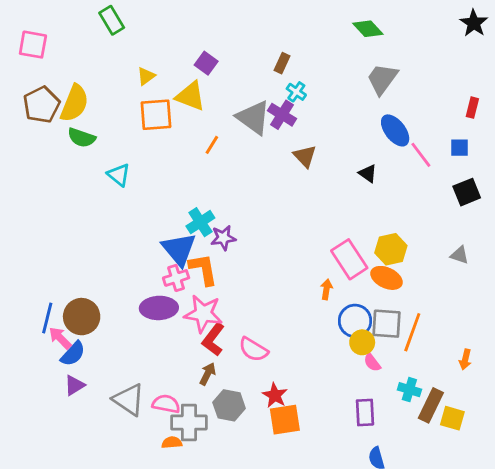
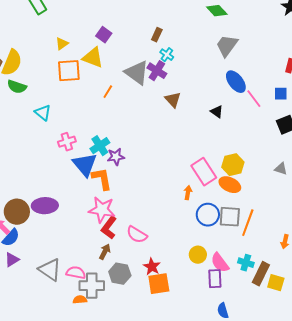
pink cross: (176, 278) -> (67, 142), moved
purple ellipse: (159, 308) -> (45, 206), moved
yellow circle: (362, 342) -> (198, 255), moved
pink semicircle: (372, 362) -> (220, 263), moved, size x1.5

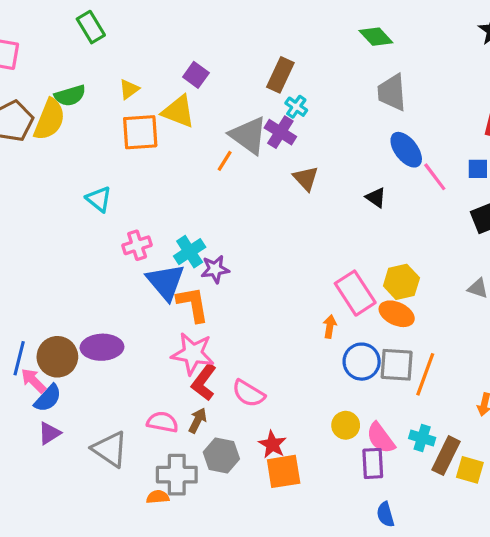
brown rectangle: (157, 35) -> (280, 75), size x1.5
gray trapezoid: (227, 46) -> (392, 92), turned -40
green semicircle: (17, 87) -> (70, 96), moved, turned -36
orange line: (108, 92) -> (225, 161), moved
pink semicircle: (76, 273) -> (162, 422), moved

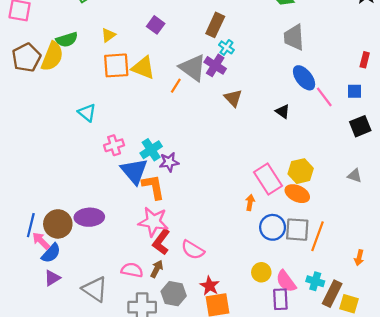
yellow triangle: (178, 111) -> (143, 68), moved

